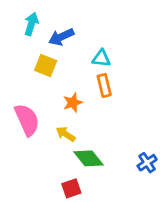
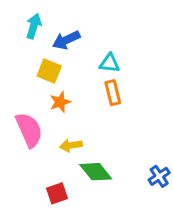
orange star: (73, 103) -> (60, 102), moved
yellow arrow: (66, 134) -> (71, 145), turned -42
red square: (71, 188) -> (57, 193), moved

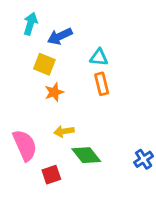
pink semicircle: (29, 130) -> (25, 145), moved

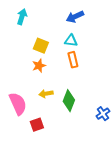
blue arrow: (60, 36) -> (75, 17), moved
yellow square: (44, 64) -> (41, 46), moved
green diamond: (86, 155) -> (69, 101), moved, turned 60

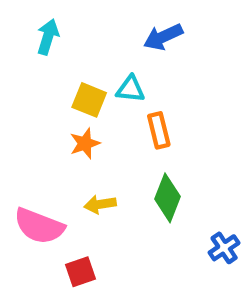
cyan triangle: (71, 41) -> (131, 89), moved
green diamond: (69, 101) -> (168, 198), moved
pink semicircle: (18, 104) -> (39, 226), turned 135

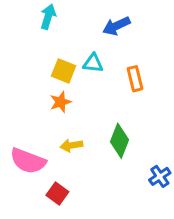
cyan arrow: (48, 37) -> (48, 17), moved
orange rectangle: (159, 130) -> (135, 79), moved
red square: (80, 272) -> (57, 193), turned -35

